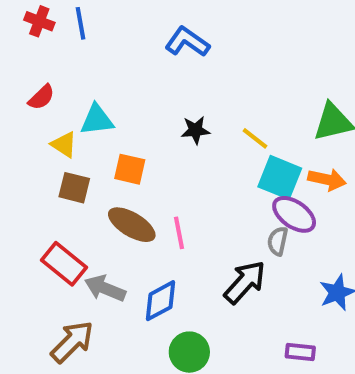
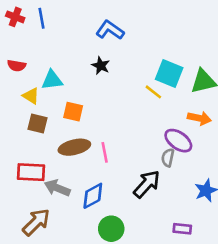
red semicircle: (41, 97) -> (17, 66), turned 54
black star: (195, 130) -> (101, 66), moved, turned 30
cyan square: (280, 177) -> (169, 73), moved
brown ellipse: (132, 225) -> (74, 147), turned -44
red rectangle: (64, 264) -> (31, 172), turned -36

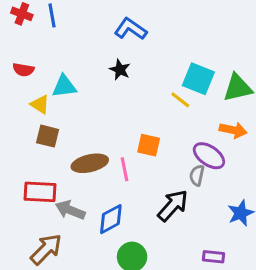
orange square: (73, 112) -> (149, 145), moved

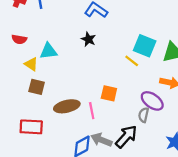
gray arrow: (70, 210) -> (101, 140), moved

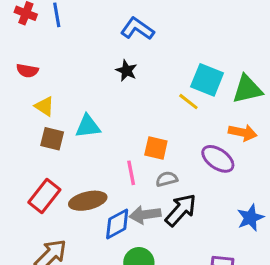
cyan triangle: (48, 51) -> (88, 126), moved
brown ellipse: (67, 106) -> (88, 201), moved
gray semicircle: (144, 115) -> (167, 179), moved, turned 64
red rectangle: (31, 127) -> (44, 196), turned -55
gray arrow: (101, 140) -> (145, 215), turned -30

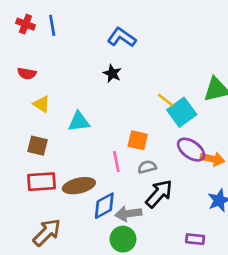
cyan square: (207, 80) -> (182, 112), moved, turned 32
orange arrow: (243, 133) -> (212, 159), moved
brown square: (52, 139) -> (37, 146), moved
red rectangle: (44, 196) -> (41, 182), turned 48
gray arrow: (145, 215) -> (128, 214), moved

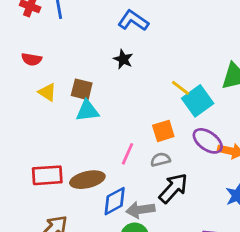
orange square: (138, 140) -> (163, 131), moved, turned -30
brown square: (37, 146) -> (82, 89), moved
pink line: (116, 162) -> (127, 154), turned 35

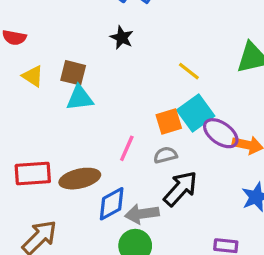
cyan square: (198, 101) -> (196, 113), moved

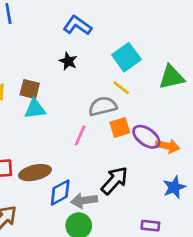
cyan square: (196, 113) -> (126, 57), moved
orange square: (169, 121) -> (120, 128), moved
pink line: (127, 148) -> (80, 135), moved
gray semicircle: (165, 155) -> (103, 106), moved, size x1.5

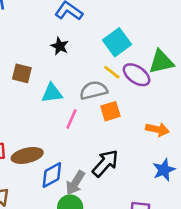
cyan triangle: (35, 109) -> (52, 93), moved
purple ellipse: (146, 137) -> (137, 75), moved
gray arrow: (84, 200) -> (75, 183), turned -50

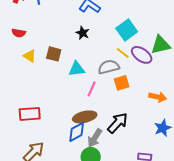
brown ellipse: (27, 155) -> (85, 117), moved

